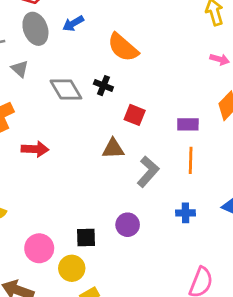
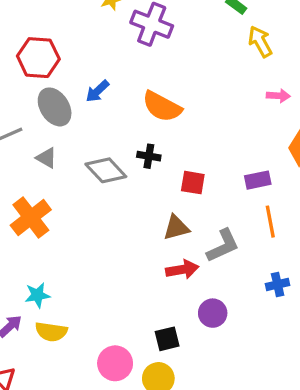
red arrow: (35, 149) -> (182, 270), moved
gray L-shape: (148, 172) -> (223, 246), turned 36

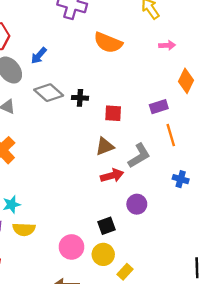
orange semicircle: (162, 107) -> (108, 43), moved
gray diamond: (106, 170) -> (49, 93), moved
blue cross: (278, 284) -> (181, 179), turned 35

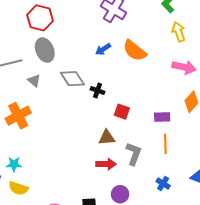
pink arrow: (167, 45) -> (184, 67), size x1.6
blue arrow: (39, 56) -> (103, 49), moved
gray L-shape: (139, 156) -> (134, 154), turned -55

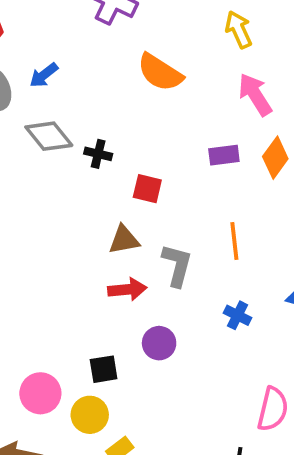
blue arrow: (103, 49) -> (44, 75), moved
pink arrow: (184, 67) -> (255, 94), turned -130
purple rectangle: (162, 117) -> (224, 155), moved

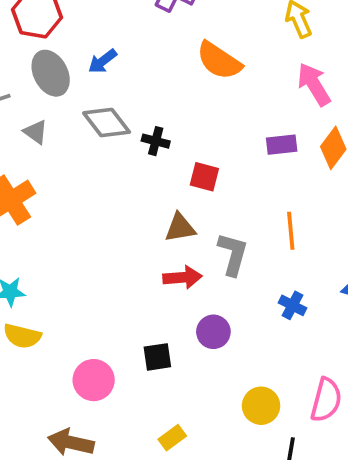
yellow circle: (90, 415) -> (261, 406), moved

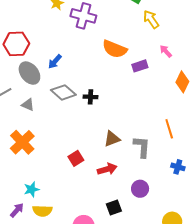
pink arrow: (314, 84) -> (166, 51), size x0.6
purple rectangle: (282, 145) -> (140, 66), moved
red square: (204, 177) -> (76, 158), moved, turned -35
red arrow: (182, 277) -> (107, 169), moved

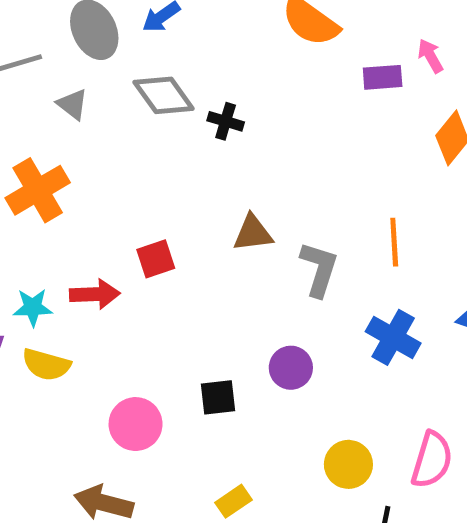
purple rectangle: (140, 66) -> (383, 77), moved
blue cross: (178, 167) -> (393, 337), size x1.5
red arrow: (107, 169) -> (95, 294), moved

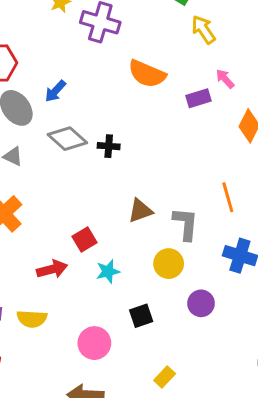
cyan star: (33, 307) -> (108, 271), moved
purple circle: (291, 368) -> (201, 303), moved
yellow circle: (348, 464) -> (169, 264), moved

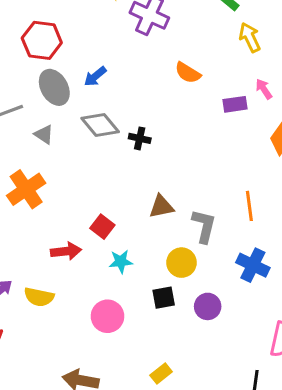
orange semicircle: (147, 74) -> (188, 73), size x0.7
red square: (85, 240) -> (102, 227), turned -30
black square: (141, 316) -> (164, 298), moved
pink circle: (94, 343) -> (107, 316), moved

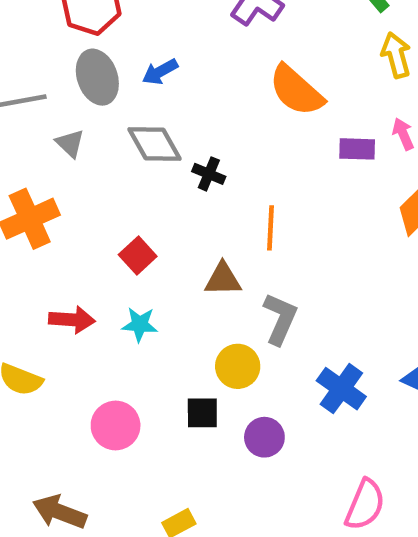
orange semicircle: (188, 73) -> (296, 91), size x1.5
orange line: (249, 206) -> (270, 228), moved
red square: (102, 227) -> (138, 255), moved
cyan star: (121, 261) -> (140, 324), moved

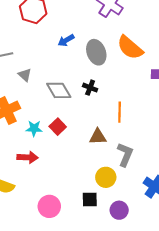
gray ellipse: (97, 77) -> (96, 52), moved
gray diamond: (155, 144) -> (59, 90), moved
cyan star: (140, 324) -> (34, 128), moved

